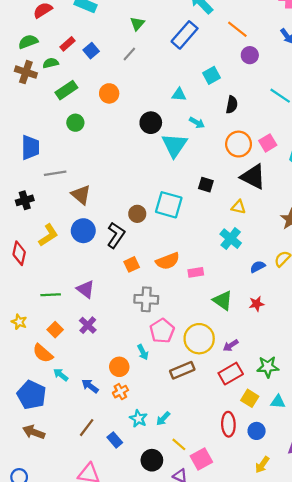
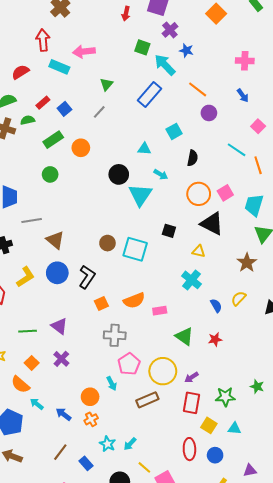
green rectangle: (66, 90) -> (53, 140), moved
brown circle: (137, 214) -> (107, 243), moved
blue semicircle: (258, 267) -> (216, 306), turned 88
red rectangle: (231, 374) -> (191, 403), turned -50

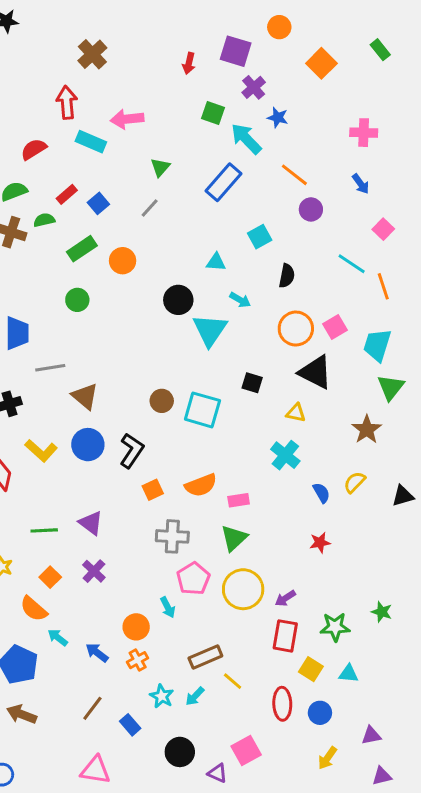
yellow L-shape: (26, 277) -> (41, 451), turned 75
green triangle: (184, 336) -> (234, 538), moved, turned 42
brown rectangle: (147, 400) -> (205, 657), moved
yellow line: (144, 467) -> (233, 681), moved

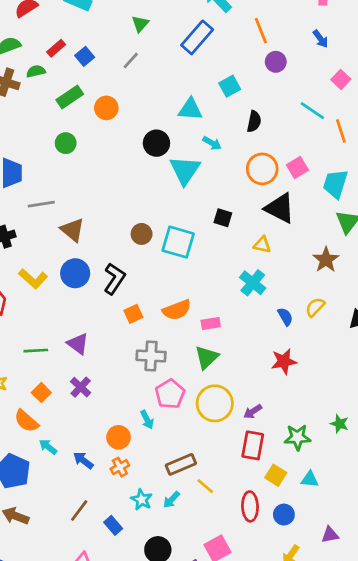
orange line: (294, 175) -> (261, 31), turned 30
cyan triangle: (216, 262) -> (190, 109), size x1.4
red star: (320, 543) -> (284, 361), size x1.4

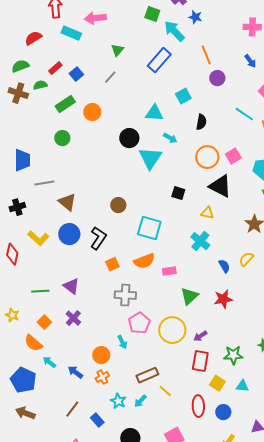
cyan square: (178, 242) -> (149, 228), moved
green triangle: (207, 357) -> (189, 296), moved

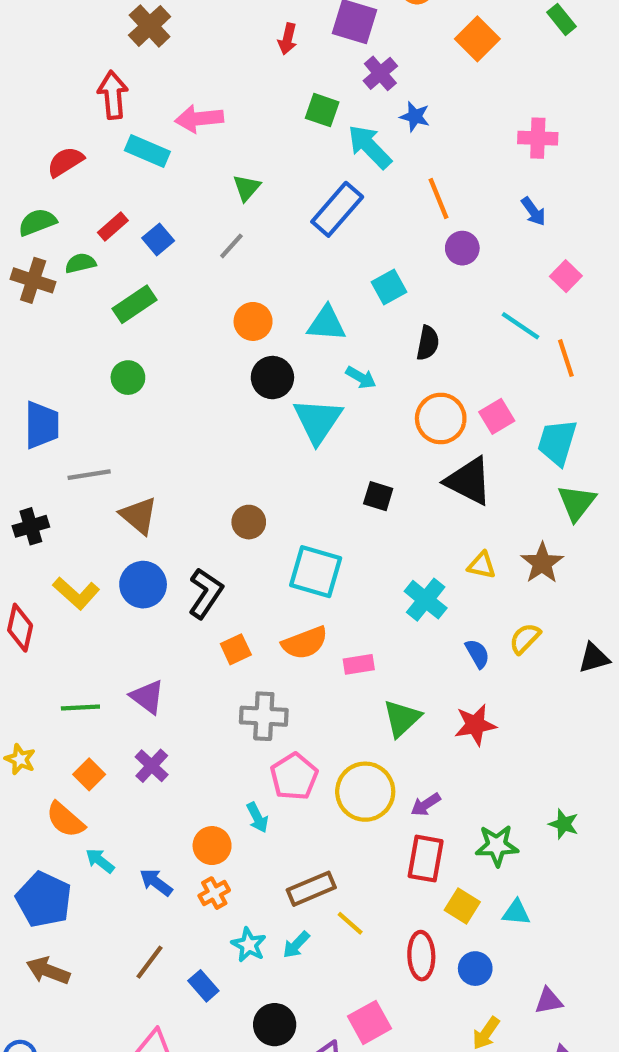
orange circle: (92, 112) -> (253, 321), moved
yellow triangle: (207, 213) -> (482, 565), moved

